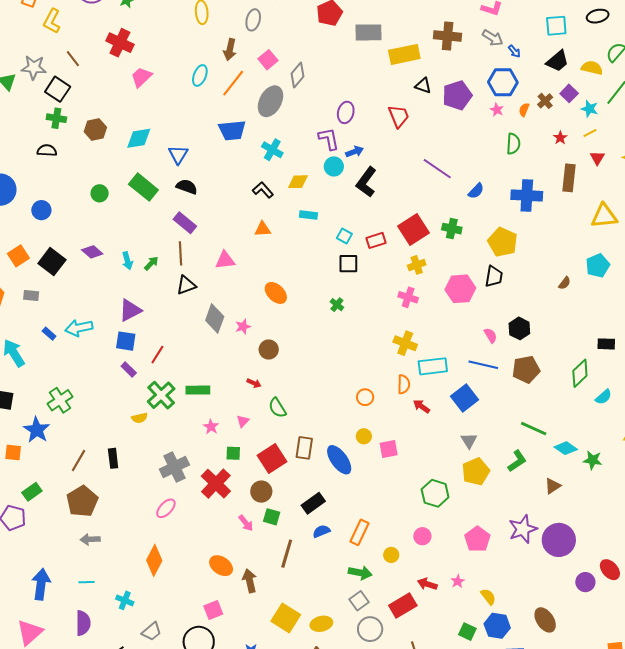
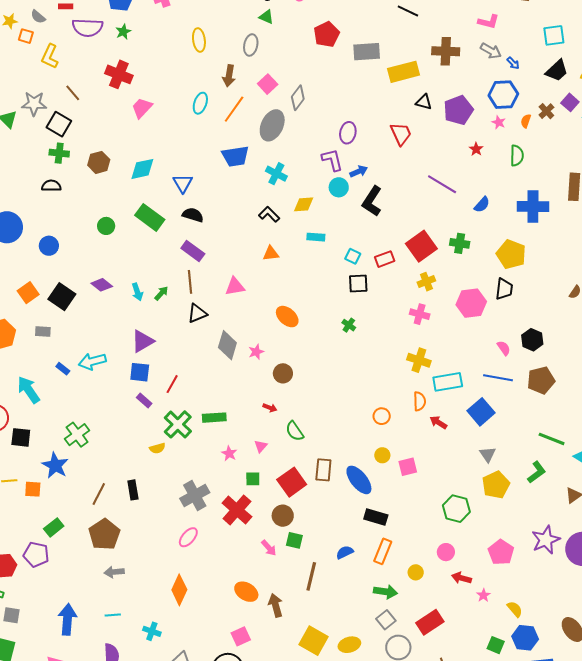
red star: (560, 138) -> (476, 149), moved
black rectangle: (313, 503) -> (376, 517), moved, turned 55
red arrow: (427, 584) -> (461, 578), moved

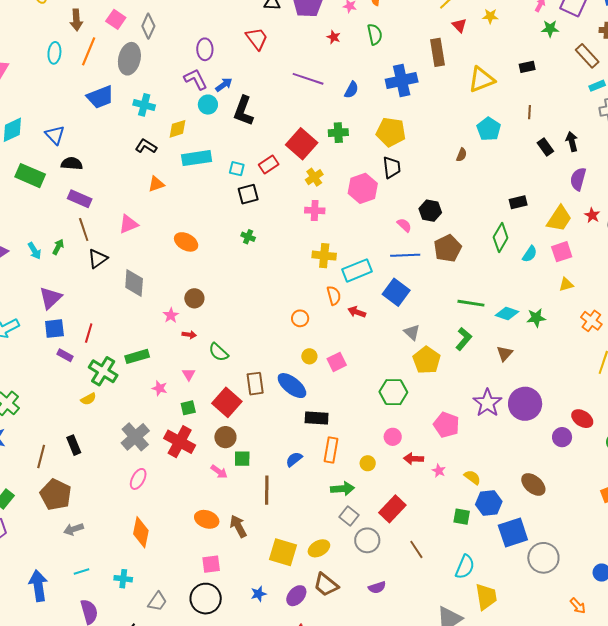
cyan rectangle: (316, 237) -> (197, 158), size x1.6
pink star: (256, 352) -> (171, 315), moved
pink square: (241, 636) -> (211, 564), turned 30

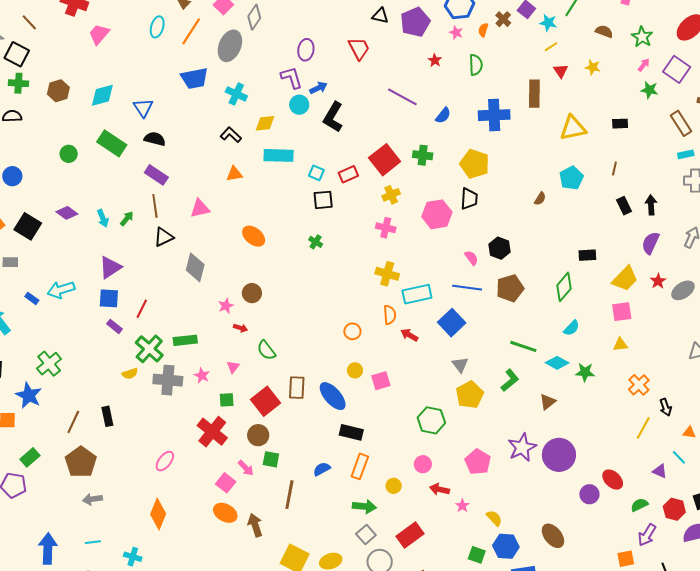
cyan semicircle: (530, 254) -> (572, 328), moved
gray cross: (135, 437) -> (168, 380), moved, turned 36
pink square: (211, 564) -> (226, 483), moved, turned 36

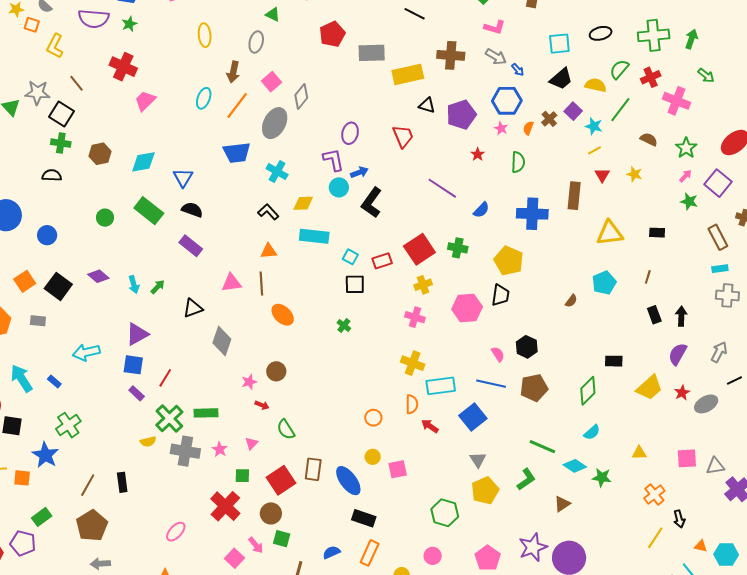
brown line: (155, 206) -> (261, 284), moved
blue rectangle: (32, 298) -> (54, 382), moved
pink square: (622, 312) -> (687, 458), moved

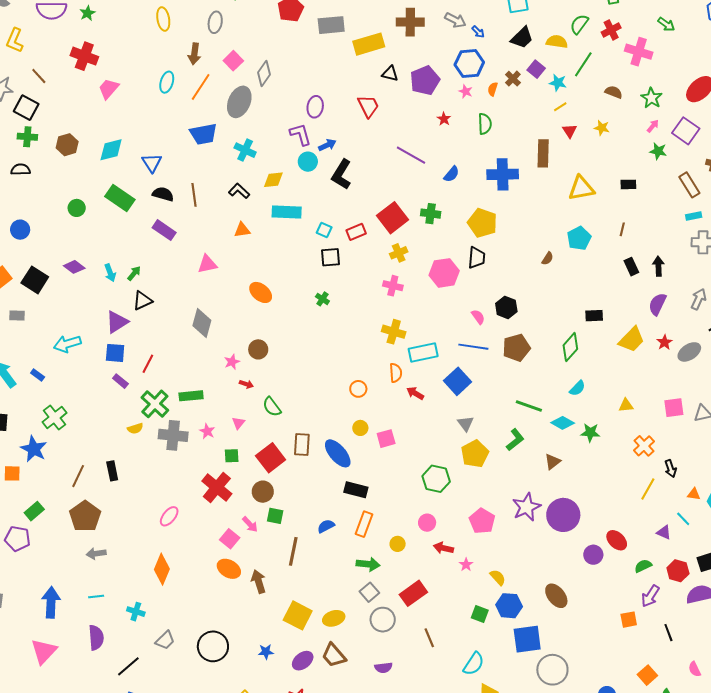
brown line: (261, 284) -> (194, 195), moved
black triangle: (193, 308) -> (142, 301), moved

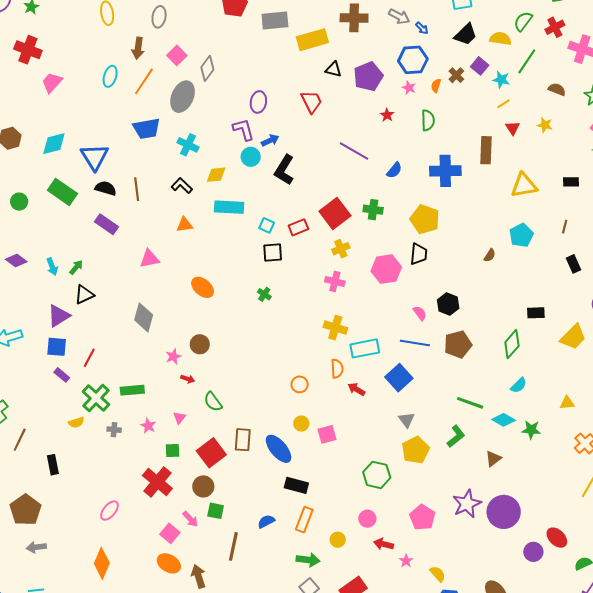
blue triangle: (152, 163) -> (95, 157), size x1.4
gray cross: (173, 435) -> (114, 430), size x0.5
brown line: (78, 476) -> (20, 440), moved

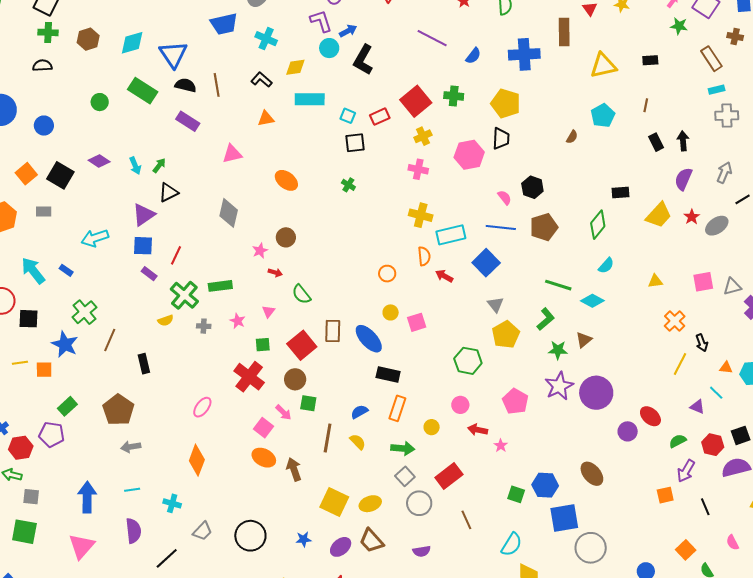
green star: (531, 430) -> (558, 350), moved
yellow semicircle: (438, 574) -> (358, 442), moved

